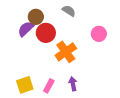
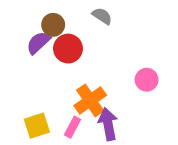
pink circle: (99, 34) -> (147, 80), moved
orange cross: (66, 52) -> (90, 100), moved
purple arrow: (73, 84) -> (108, 124), size x1.5

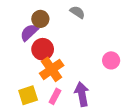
red circle: (68, 49) -> (43, 49), moved
orange cross: (90, 100) -> (52, 69), moved

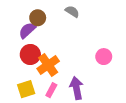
red circle: (43, 49) -> (30, 54), moved

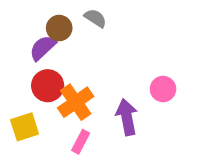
gray semicircle: (72, 11) -> (95, 18), moved
purple arrow: (76, 88) -> (127, 117), moved
yellow square: (26, 89) -> (25, 127), moved

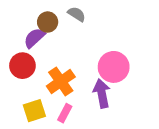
red circle: (48, 86) -> (22, 66), moved
pink circle: (163, 89) -> (114, 67), moved, size x1.5
yellow square: (25, 127) -> (34, 111), moved

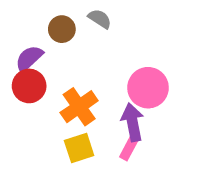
purple semicircle: (34, 38) -> (29, 58), moved
yellow square: (34, 111) -> (79, 148), moved
pink rectangle: (65, 113) -> (129, 148), moved

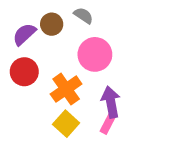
purple semicircle: (29, 58) -> (24, 34), moved
pink circle: (148, 88) -> (95, 54), moved
yellow square: (79, 148) -> (66, 124), turned -30

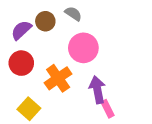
yellow square: (66, 124) -> (29, 109), moved
pink rectangle: (108, 124) -> (107, 109), moved, turned -54

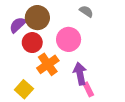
gray semicircle: (73, 14) -> (86, 11), moved
brown circle: (45, 21) -> (37, 18), size x1.5
red circle: (21, 63) -> (32, 43), moved

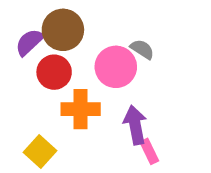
gray semicircle: (86, 11) -> (142, 49), moved
orange cross: (48, 64) -> (81, 109), turned 35

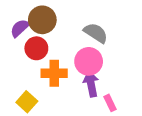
gray semicircle: (142, 49) -> (96, 33), size x1.5
pink circle: (116, 67) -> (89, 61), moved
pink rectangle: (149, 151) -> (110, 103), moved

